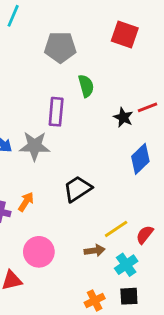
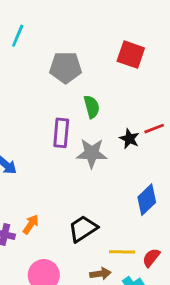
gray star: (35, 146) -> (92, 153), moved
blue diamond: (140, 159) -> (147, 200), moved
black trapezoid: (77, 189) -> (83, 229), moved
yellow line: (116, 229) -> (122, 252), turned 35

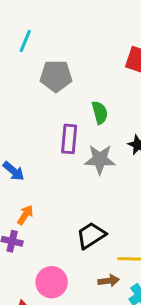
gray pentagon: (66, 68) -> (56, 76), moved
orange arrow: (31, 224) -> (25, 215), moved

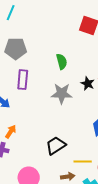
gray pentagon: (56, 76) -> (16, 49), moved
purple rectangle: (69, 139) -> (23, 80), moved

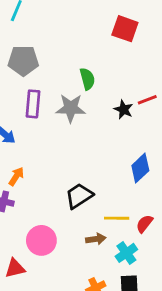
gray star: (62, 94) -> (71, 108), moved

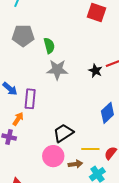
green semicircle: (87, 79) -> (49, 46), moved
purple rectangle: (33, 104) -> (30, 99), moved
pink circle: (41, 240) -> (53, 156), moved

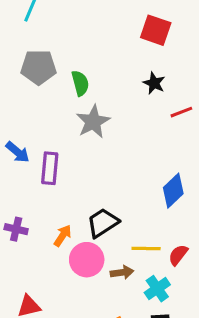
gray star: (57, 70) -> (93, 122), turned -30
black star: (95, 71) -> (154, 83), moved
orange arrow: (18, 119) -> (63, 236), moved

